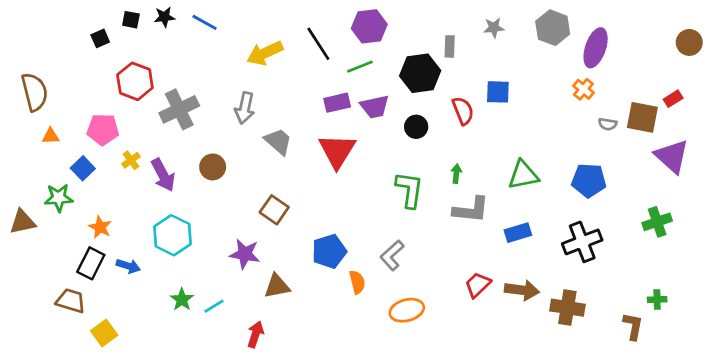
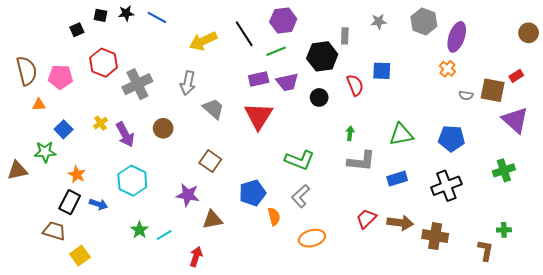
pink pentagon: (103, 129) -> (60, 77), moved
green L-shape: (409, 190) -> (300, 160), moved, turned 104

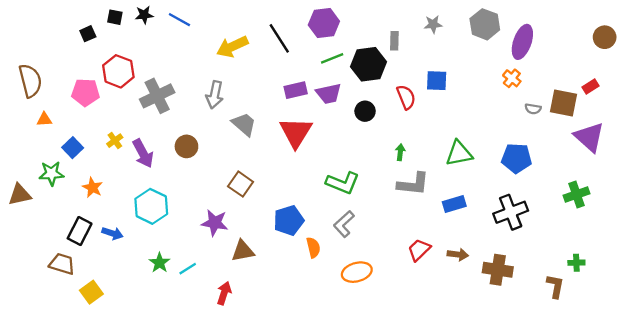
green line: (276, 51) -> (332, 58), moved
pink pentagon: (60, 77) -> (85, 92), moved
orange star: (77, 174) -> (93, 188), moved
brown arrow: (400, 223) -> (458, 254), size x0.7

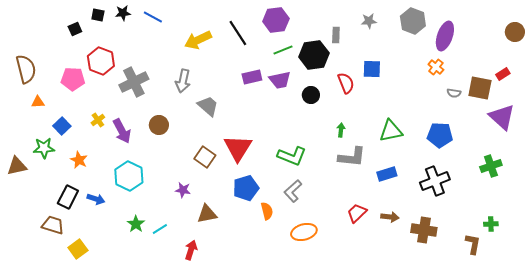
red triangle: (296, 132) -> (238, 148), moved
purple star: (215, 223) -> (183, 190), size x0.7

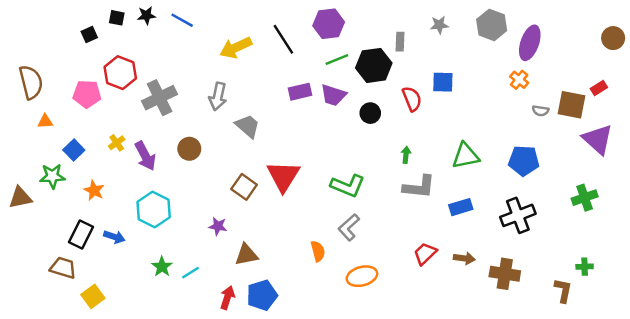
purple trapezoid: (280, 80) -> (333, 95), turned 30
blue pentagon: (246, 188) -> (262, 295), moved

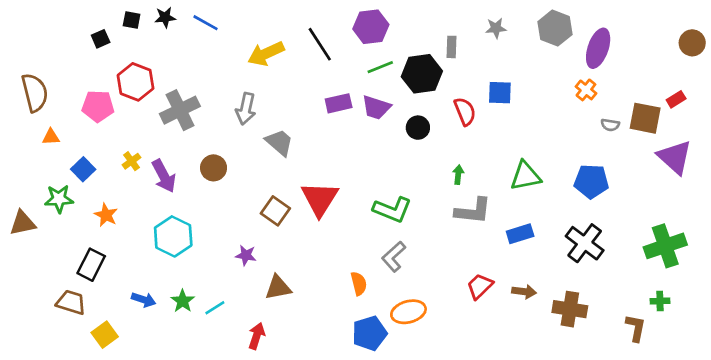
green cross: (585, 198) -> (665, 246), moved, size x1.4
black cross: (518, 215) -> (585, 243), turned -32
blue arrow: (114, 237) -> (144, 300), moved
blue pentagon: (262, 295) -> (369, 333), moved

